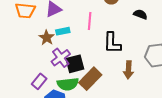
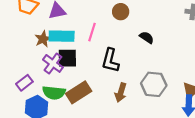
cyan rectangle: (63, 31) -> (62, 36), size x1.6
purple cross: (61, 58) -> (53, 63), turned -30
black square: (75, 64) -> (67, 58), moved

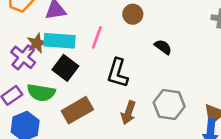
black square: (67, 58) -> (65, 68), turned 36
purple cross: (53, 63) -> (23, 57), moved
green semicircle: (54, 93) -> (41, 93), moved

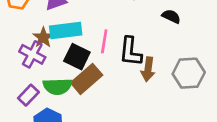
pink line: (97, 37) -> (104, 41), moved
brown rectangle: (77, 110) -> (87, 79), moved
brown arrow: (128, 113) -> (148, 69), moved

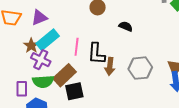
cyan rectangle: (66, 30) -> (48, 40), turned -30
purple cross: (32, 54) -> (41, 60), moved
black square: (77, 57) -> (74, 91), moved, turned -36
purple rectangle: (28, 95) -> (22, 89), turned -42

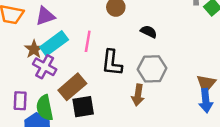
pink line: (77, 47) -> (88, 41), moved
brown arrow: (110, 66) -> (138, 95), moved
gray hexagon: (140, 68) -> (152, 69), moved
green semicircle: (43, 81) -> (45, 108), moved, turned 80

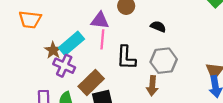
purple triangle: (45, 16) -> (100, 21), moved, turned 30

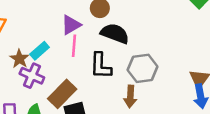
purple triangle: (100, 21) -> (71, 25), turned -36
black semicircle: (158, 27) -> (115, 34), moved, size x1.6
cyan rectangle: (71, 43) -> (40, 51), size x0.7

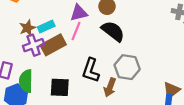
black L-shape: (101, 66) -> (91, 70), moved
purple cross: (32, 76) -> (34, 45), turned 30
brown rectangle: (62, 94) -> (53, 45), moved

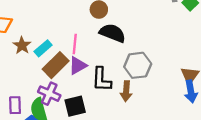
purple triangle: (79, 13) -> (78, 65), moved
brown star: (27, 28) -> (22, 45), moved
purple cross: (34, 45) -> (49, 94), moved, turned -30

